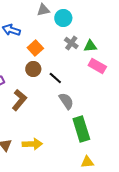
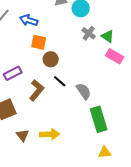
green triangle: (90, 46) -> (108, 36), turned 40
orange square: (35, 48) -> (39, 42), moved, turned -35
black line: (55, 78) -> (60, 81), moved

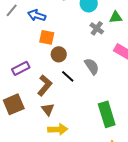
green triangle: (108, 36) -> (116, 17), moved, turned -40
gray semicircle: (84, 91) -> (92, 66), moved
brown triangle: (23, 135) -> (48, 109), moved

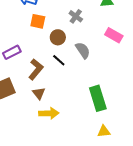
gray cross: (97, 28) -> (76, 16), moved
brown circle: (59, 54) -> (58, 37), moved

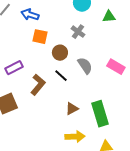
pink rectangle: (114, 35) -> (116, 67), moved
brown triangle: (39, 93) -> (72, 109), moved, turned 40
yellow arrow: (49, 113) -> (75, 137), moved

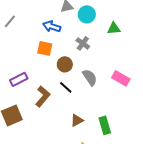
blue arrow: (30, 15) -> (52, 26), moved
green rectangle: (100, 114) -> (105, 125), size x0.7

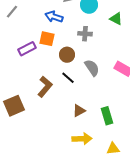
green triangle: (114, 28) -> (116, 19), turned 32
gray cross: (83, 43) -> (85, 34), turned -32
purple rectangle: (19, 79) -> (27, 49), moved

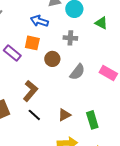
purple rectangle: (27, 49) -> (12, 53), turned 66
gray semicircle: (92, 68) -> (77, 72), turned 72
black line: (68, 78) -> (34, 115), moved

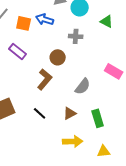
orange square: (32, 43) -> (24, 23), moved
gray semicircle: (77, 72) -> (83, 86), moved
brown L-shape: (30, 91) -> (45, 79), moved

